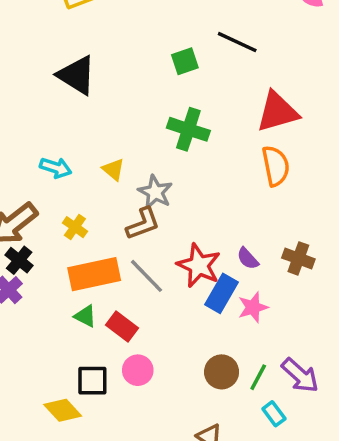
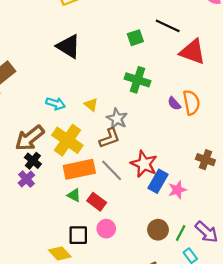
red triangle: (277, 112) -> (193, 52), moved, turned 36
yellow cross: (75, 227) -> (67, 140), size x2.0
purple semicircle: (248, 258) -> (174, 104), moved

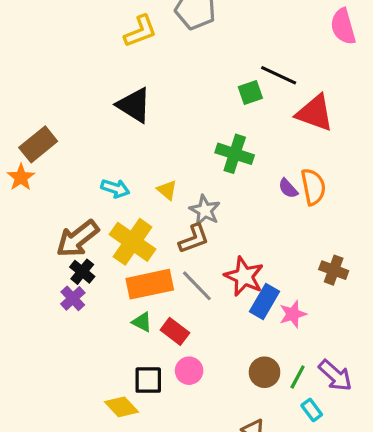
green square: (135, 38) -> (250, 93), moved

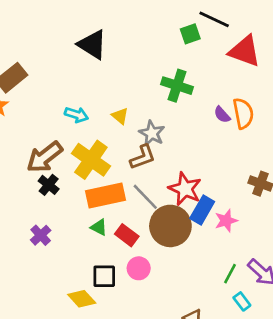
purple cross: (73, 298) -> (41, 235), moved
brown circle: (265, 372) -> (170, 226), moved, size x1.6

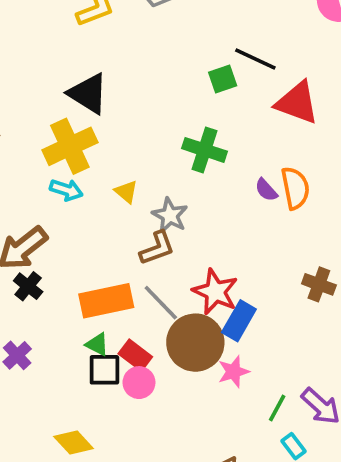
yellow cross: (91, 160) -> (70, 146), moved, turned 30
pink star: (226, 221) -> (233, 372), moved
pink circle: (139, 268) -> (139, 383), moved
black square: (104, 276) -> (104, 370), moved

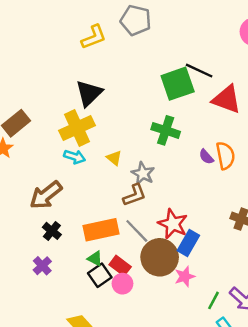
green square: (223, 79) -> (178, 84), size x1.8
black triangle: (88, 94) -> (89, 93), turned 44
black cross: (28, 286) -> (52, 231), moved
black square: (104, 370) -> (100, 275), turned -35

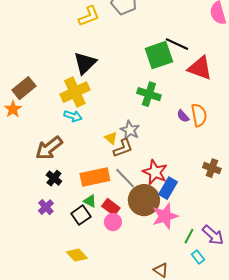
yellow triangle: (114, 158) -> (111, 138), moved
black square: (100, 275) -> (81, 215), moved
pink star: (185, 276) -> (165, 216), size x1.5

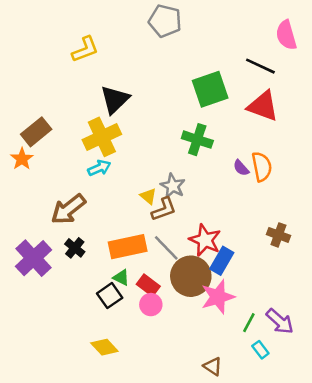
yellow L-shape: (89, 16) -> (85, 49), moved
black line: (177, 44) -> (260, 66), moved
cyan arrow: (73, 116) -> (99, 168), turned -42
purple cross: (46, 207) -> (34, 258), moved, size x1.8

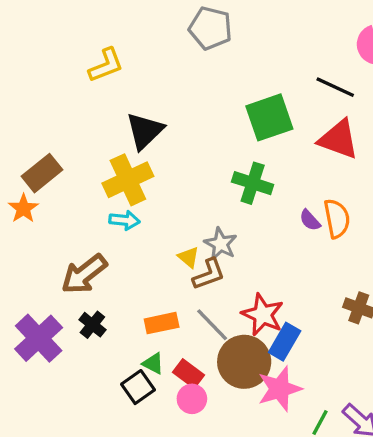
cyan arrow: (99, 168) -> (125, 220), turned 30
orange rectangle: (128, 247) -> (162, 323), size x0.7

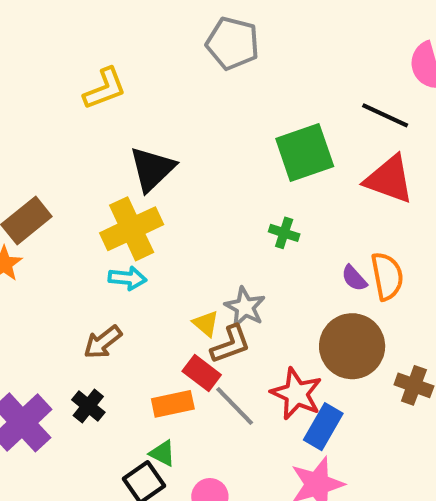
green cross: (253, 183) -> (284, 233), size x0.6
brown arrow: (84, 274) -> (103, 342), moved, size x0.7
brown circle: (244, 362) -> (352, 346), moved
red rectangle: (189, 374) -> (202, 373), moved

